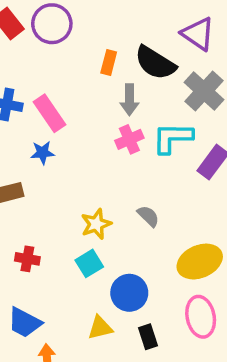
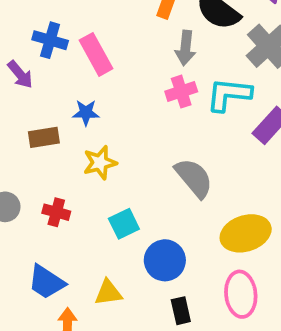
blue star: (43, 153) -> (86, 113), moved
gray semicircle: (148, 216) -> (194, 178), size x1.6
yellow star: (96, 224) -> (100, 163), moved
yellow triangle: (100, 328) -> (108, 293), moved

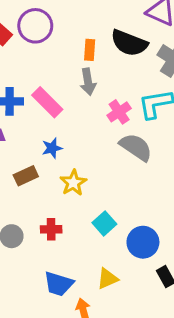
gray arrow: (185, 48) -> (88, 82), moved
gray semicircle: (194, 178) -> (136, 147), moved

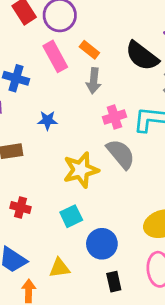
orange rectangle: (90, 50) -> (89, 50), moved, turned -72
pink rectangle: (47, 102) -> (55, 56), moved
blue star: (52, 148) -> (47, 120), moved
yellow star: (73, 183) -> (81, 170), moved, size x1.4

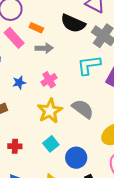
gray arrow: (94, 81) -> (44, 48), turned -84
pink cross: (114, 117) -> (49, 80), moved
gray semicircle: (121, 154) -> (83, 109), moved

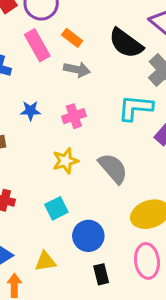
yellow star: (50, 111) -> (65, 161), size x0.7

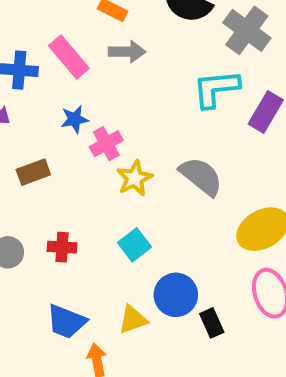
pink rectangle: (37, 45) -> (69, 57), moved
pink cross: (74, 116) -> (106, 144), moved
blue circle: (88, 236) -> (176, 295), moved

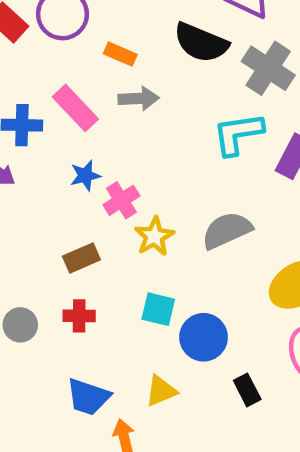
brown rectangle: (33, 172) -> (81, 258), moved
gray semicircle: (201, 176) -> (227, 230), turned -60
cyan square: (135, 245) -> (158, 309), turned -36
blue circle: (176, 295) -> (204, 337), moved

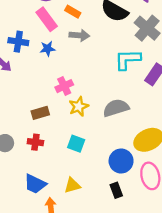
pink rectangle: (75, 108) -> (47, 19), moved
blue star: (85, 176) -> (48, 49), moved
blue circle: (204, 337) -> (121, 161), moved

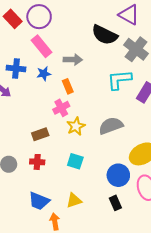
orange rectangle: (73, 12) -> (68, 86), moved, turned 40

